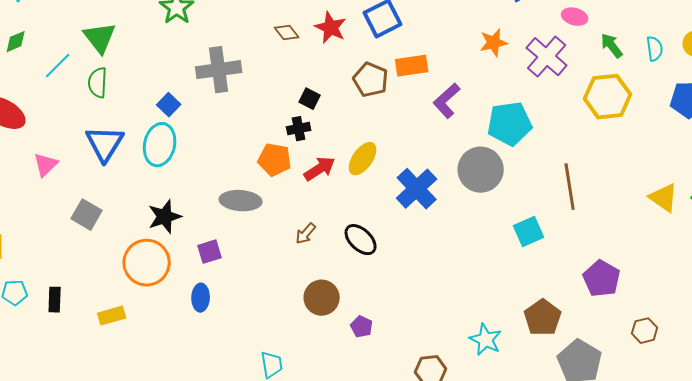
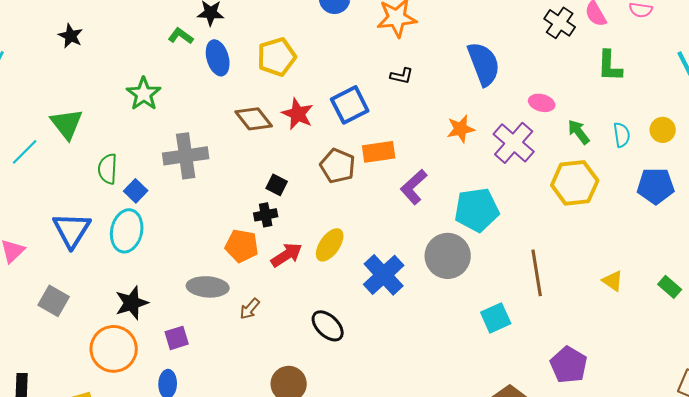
brown diamond: (287, 33) -> (254, 119), size x1.5
green semicircle: (98, 83) -> (108, 169), moved
yellow triangle: (664, 198) -> (613, 281), moved, size x0.7
brown arrow: (306, 234) -> (250, 309), moved

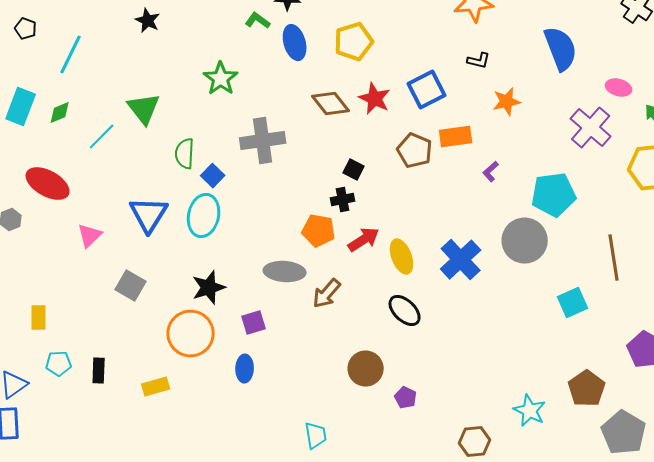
orange star: (461, 129) -> (507, 102), moved
purple L-shape: (414, 187) -> (491, 172), size x0.6
yellow ellipse: (330, 245) -> (402, 257), moved, turned -56
brown arrow: (250, 309) -> (327, 294), size x1.4

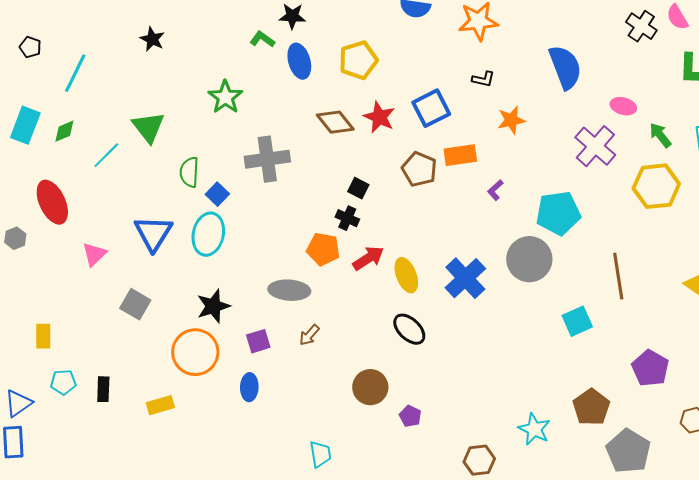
red ellipse: (48, 184) -> (52, 202), turned 36
black cross: (343, 200) -> (347, 218), turned 35
brown arrow: (327, 294) -> (309, 335), moved, size x0.7

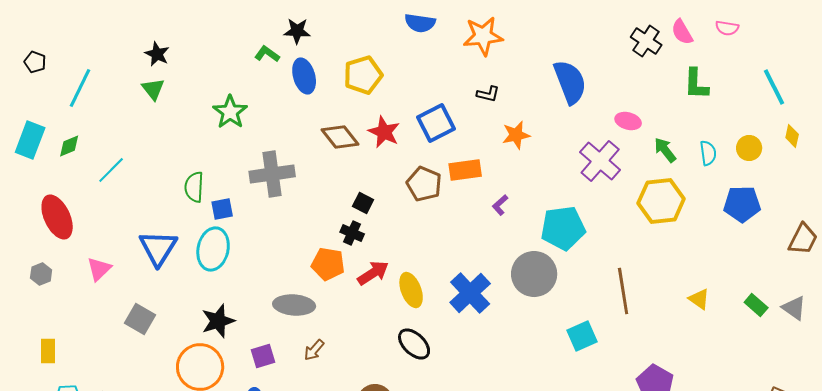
green triangle: (148, 127) -> (153, 89), moved, size x0.7
blue square: (217, 194) -> (222, 209), turned 35
gray hexagon: (15, 238) -> (41, 274), moved

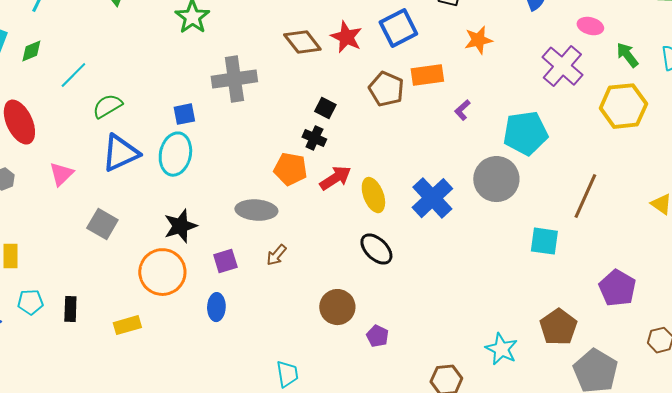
green semicircle: (194, 187) -> (107, 106), moved, turned 56
blue triangle: (158, 248) -> (120, 153), turned 33
brown line: (623, 291) -> (585, 196), turned 33
cyan square: (582, 336) -> (544, 241), turned 32

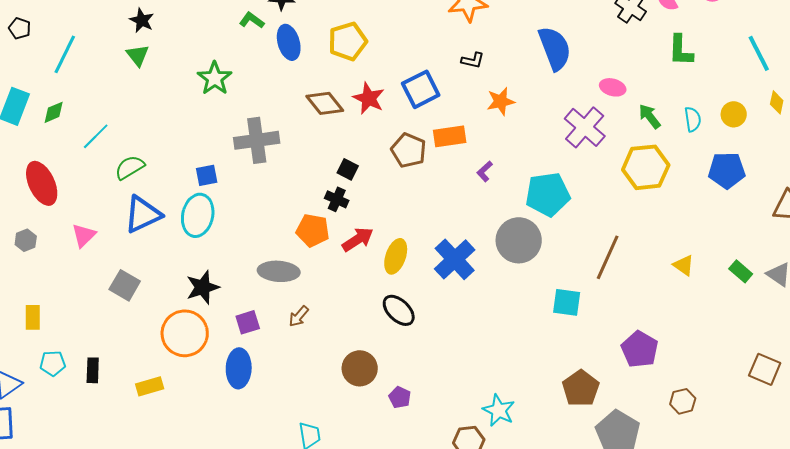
yellow ellipse: (373, 195) -> (396, 256), turned 40
blue ellipse: (216, 307) -> (239, 368), size x1.4
cyan star: (501, 349) -> (499, 410), moved

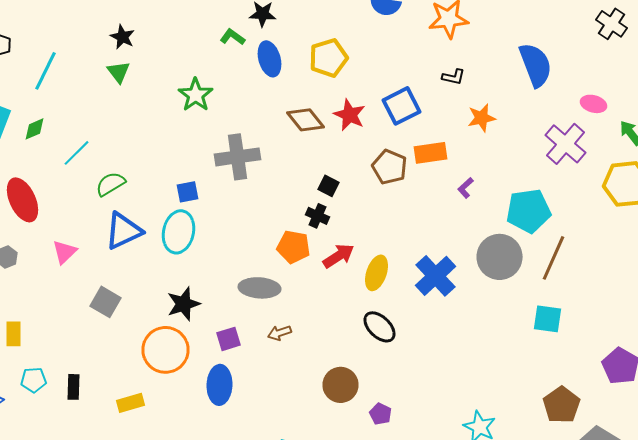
brown line: (608, 257) -> (554, 258), moved
brown arrow: (299, 316) -> (280, 333), turned 30

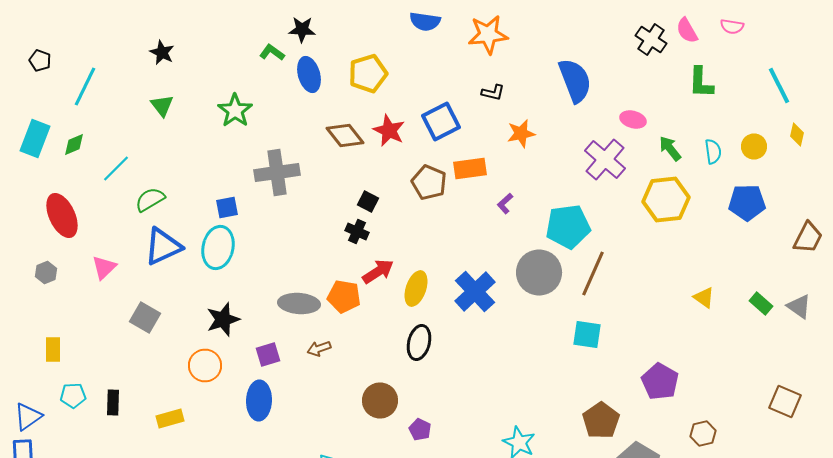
green triangle: (118, 72) -> (162, 106), moved
orange pentagon: (294, 247) -> (344, 296), moved
black ellipse: (380, 327) -> (419, 342), turned 60
orange circle: (166, 350) -> (205, 366), size x0.7

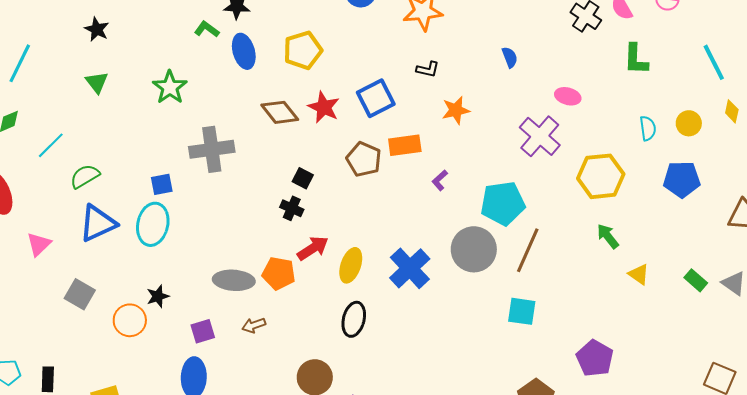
blue semicircle: (575, 80) -> (510, 57), size x0.5
green arrow: (670, 148) -> (608, 236), moved
black star: (223, 320) -> (158, 296), size x0.7
orange circle: (205, 366) -> (130, 320), moved

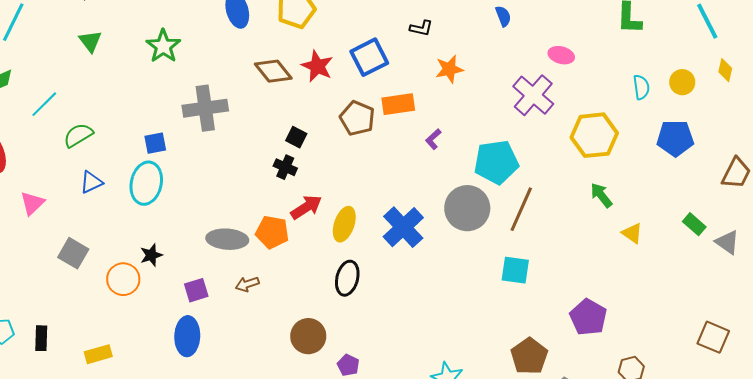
blue triangle: (98, 223) -> (91, 182), size x0.6
green rectangle: (696, 280) -> (694, 224), moved

